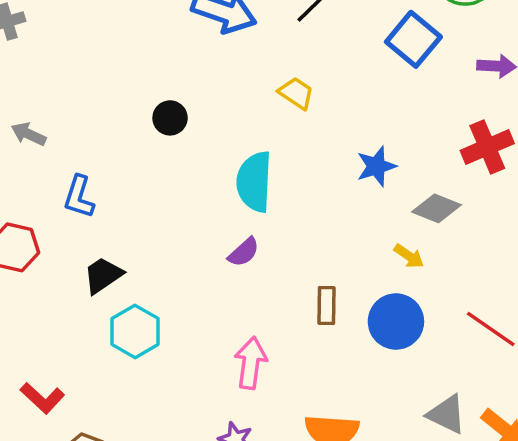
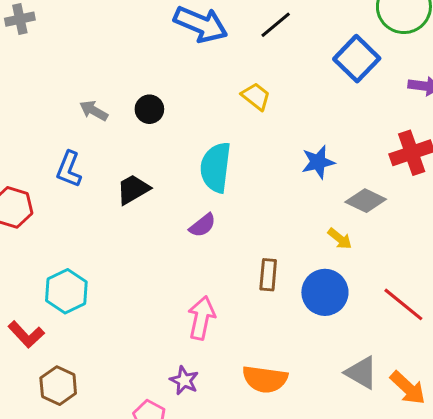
gray arrow: (29, 134) -> (94, 111), moved
black trapezoid: (103, 275) -> (133, 189), moved
cyan hexagon: (135, 331) -> (66, 291), moved

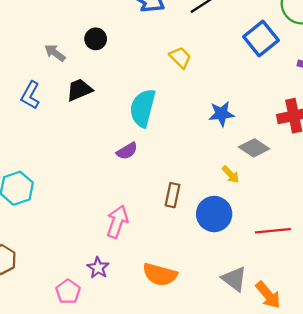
black circle: (149, 109) -> (96, 39), moved
black trapezoid: (133, 189) -> (79, 90), moved
red line: (403, 304) -> (273, 231), turned -52

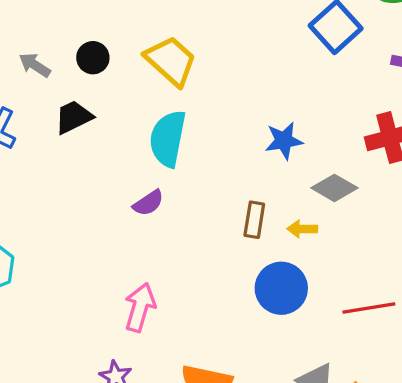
black circle: (96, 39) -> (93, 58), moved
yellow trapezoid: (180, 58) -> (171, 61), moved, size x1.6
yellow arrow: (231, 174) -> (302, 229), turned 138
brown rectangle: (172, 195) -> (254, 220), moved

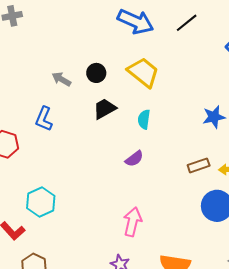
black trapezoid: (74, 117) -> (105, 109), moved
cyan semicircle: (168, 139) -> (144, 119), size x0.6
brown rectangle: (254, 220) -> (199, 165), turned 65

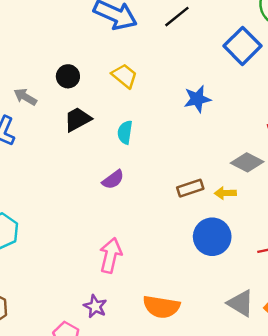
yellow trapezoid: (143, 72) -> (124, 76), size x0.7
gray arrow: (61, 79) -> (25, 97), moved
blue star: (214, 117) -> (197, 99), moved

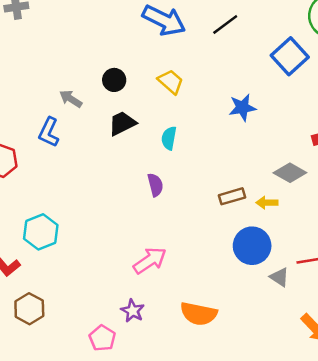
purple semicircle: (113, 180) -> (155, 185), turned -70
pink arrow: (111, 255) -> (150, 260), turned 40
gray triangle: (241, 303) -> (279, 277), moved, size x0.7

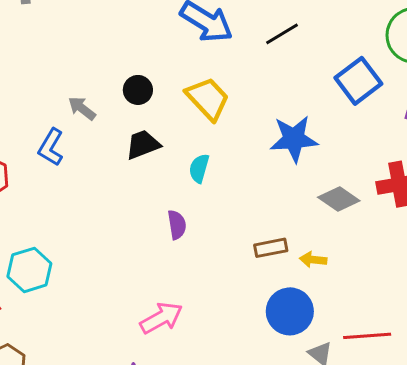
yellow trapezoid: (171, 82) -> (208, 99), size x1.4
blue star: (242, 108) -> (294, 139), size x1.4
gray diamond: (290, 173) -> (339, 199), moved

